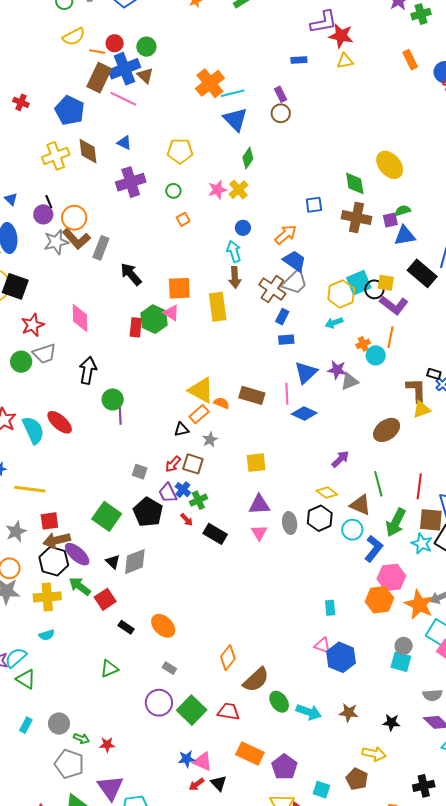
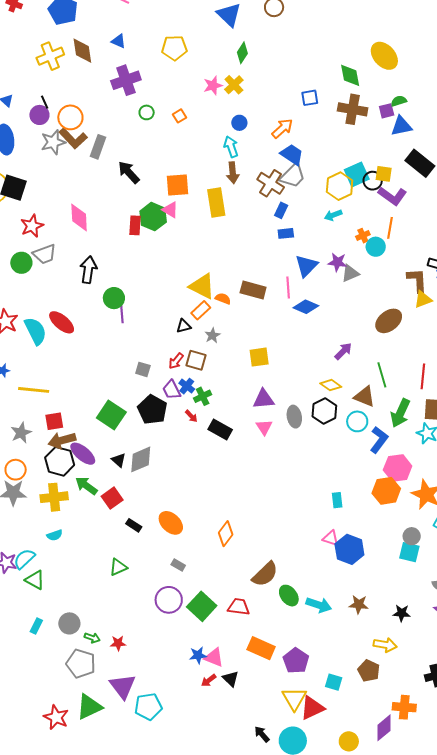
green circle: (173, 191) -> (147, 112), moved
orange diamond: (228, 658) -> (226, 534), moved

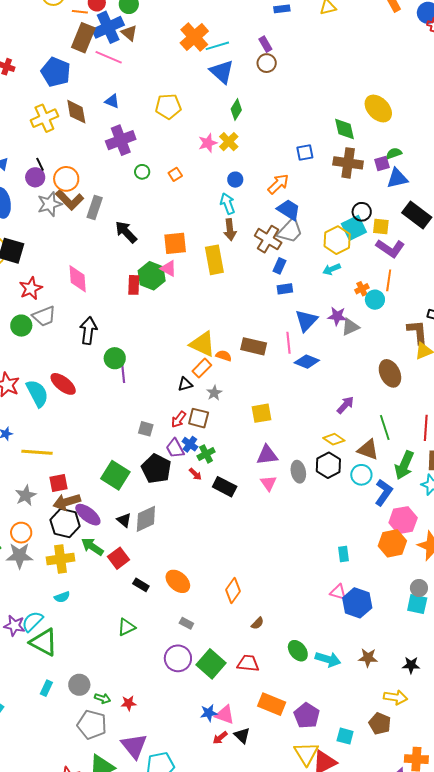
black circle: (373, 181) -> (362, 212), moved
brown ellipse: (389, 321) -> (390, 373), turned -76
brown semicircle: (265, 574) -> (257, 623), moved, size x0.5
green triangle: (35, 580) -> (44, 642), size x1.4

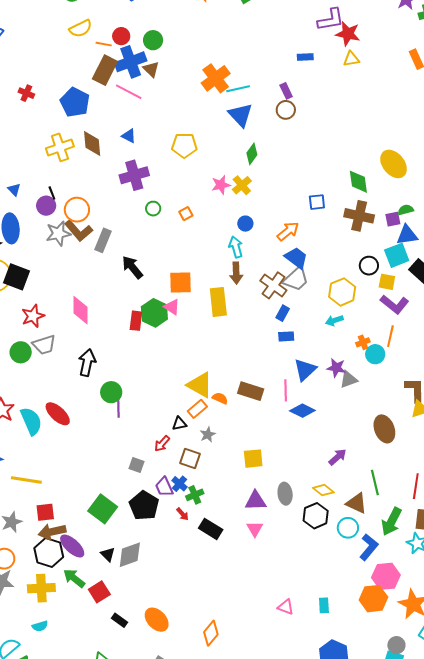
cyan square: (354, 228) -> (397, 255), moved
red arrow: (179, 419) -> (162, 444), moved
gray ellipse: (298, 472) -> (285, 494), moved
pink triangle: (338, 592) -> (286, 607), moved

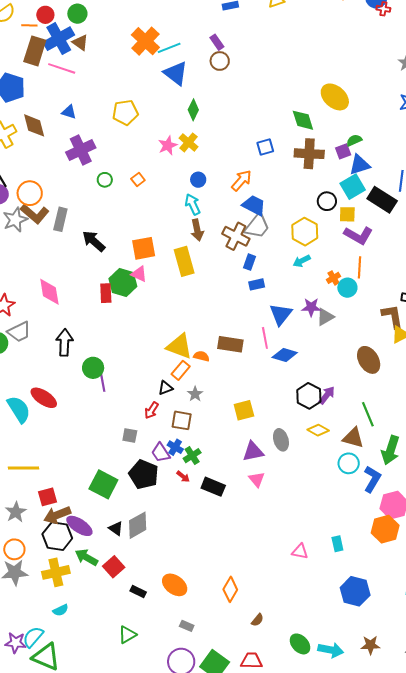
black hexagon: (316, 516) -> (309, 396), moved

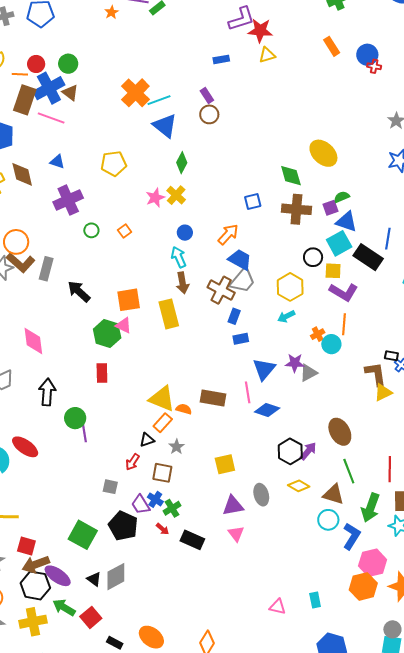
blue triangle: (360, 165) -> (346, 222), turned 35
red rectangle: (106, 293) -> (102, 373), moved
brown ellipse: (369, 360) -> (340, 432), moved
red square: (47, 497) -> (26, 546), turned 30

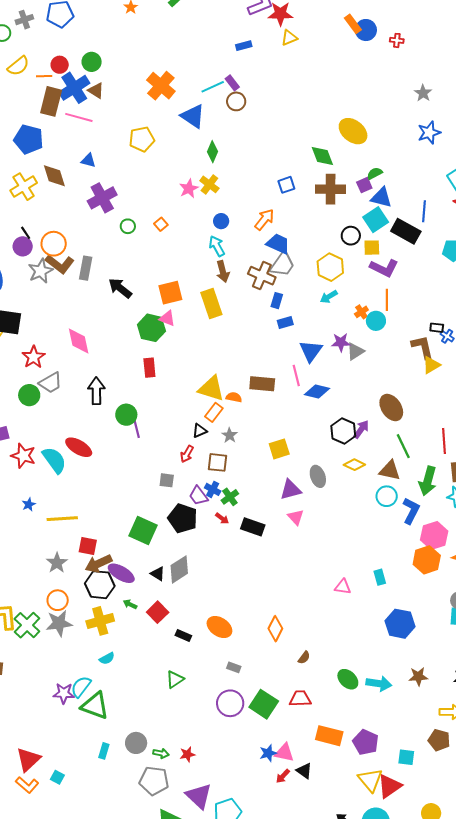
blue circle: (367, 55) -> (366, 30), moved
cyan line: (159, 100) -> (213, 87), moved
yellow pentagon: (114, 164) -> (142, 139), moved
green arrow: (64, 607) -> (130, 604), size x0.6

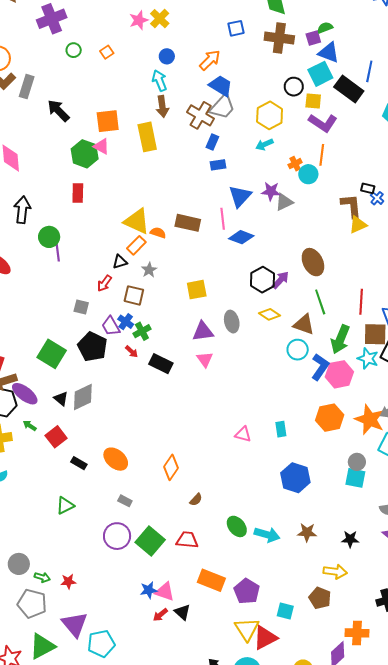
pink hexagon: (434, 535) -> (339, 374), moved

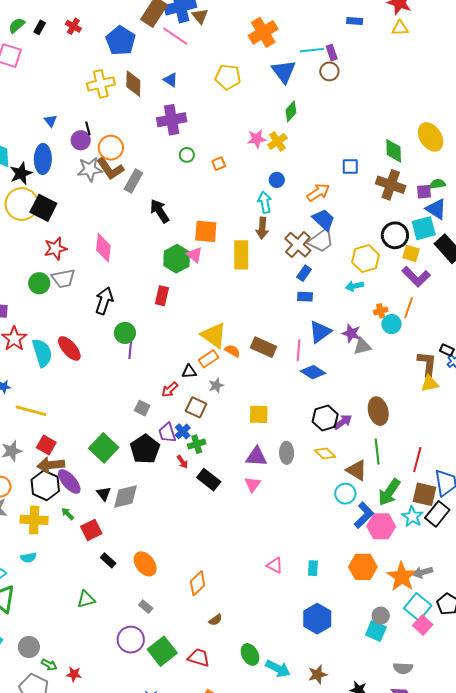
black circle: (294, 87) -> (395, 235), size x1.4
brown star: (307, 532) -> (318, 675), turned -30

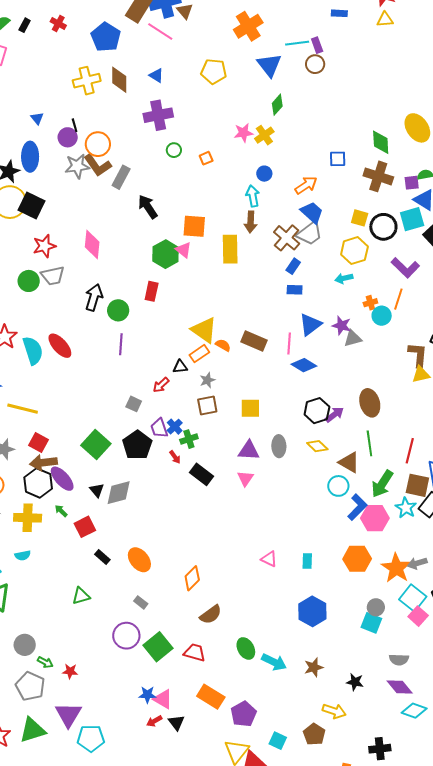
yellow square: (411, 253) -> (360, 218), moved
green circle: (125, 333) -> (118, 310), moved
brown square: (196, 407) -> (207, 405), moved, turned -35
brown semicircle: (215, 620) -> (211, 615), size x1.6

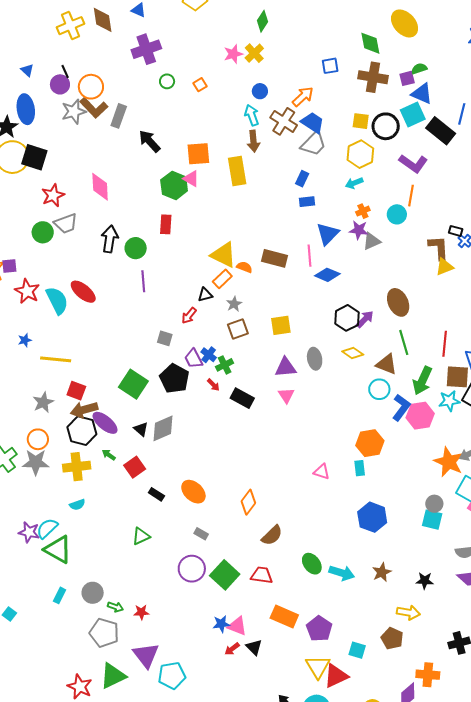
brown cross: (287, 238) -> (284, 121), moved
orange cross: (370, 303) -> (363, 211), moved
cyan star: (406, 508) -> (449, 401), turned -30
orange hexagon: (357, 559) -> (370, 443), moved

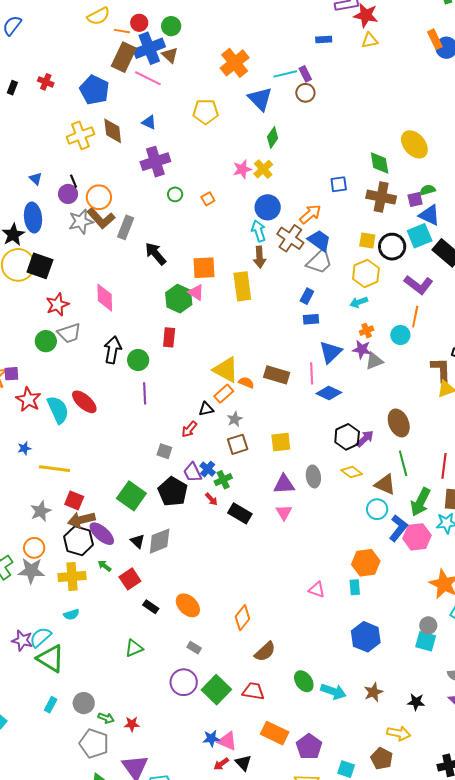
blue circle: (260, 91) -> (268, 207), size x1.6

